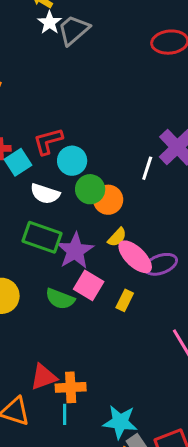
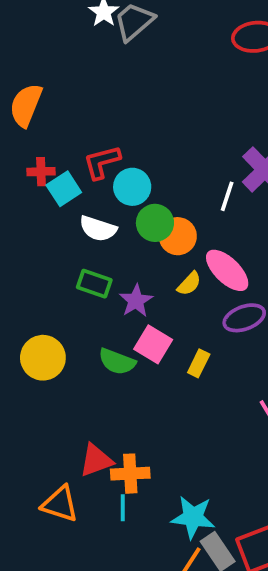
green rectangle: (42, 237) -> (94, 284), size x0.7
purple star: (75, 251) -> (136, 301), size x0.7
pink ellipse: (135, 257) -> (227, 270), moved

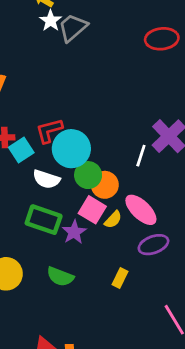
cyan circle: (132, 187) -> (71, 149), size x1.4
green rectangle: (94, 284) -> (44, 220), size x1.4
pink square: (153, 344) -> (92, 210), moved

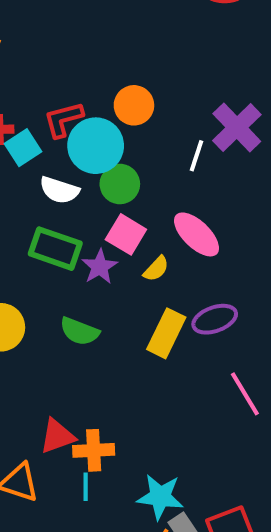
orange circle: (105, 185) -> (134, 105), moved
yellow semicircle: (113, 220) -> (156, 269), moved
purple ellipse: (153, 245) -> (215, 319), moved
yellow rectangle: (120, 278) -> (166, 333), size x1.6

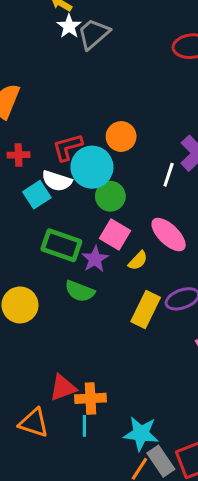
cyan square: (23, 148) -> (37, 195), moved
white semicircle: (59, 190) -> (57, 181), moved
green semicircle: (79, 331) -> (80, 291), moved

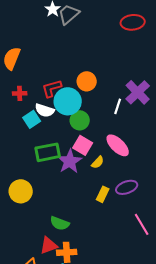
green rectangle: (61, 245) -> (48, 152), turned -30
purple star: (95, 259) -> (70, 161), size x1.4
green semicircle: (80, 291) -> (60, 223), moved
yellow rectangle: (146, 310) -> (103, 194), size x0.7

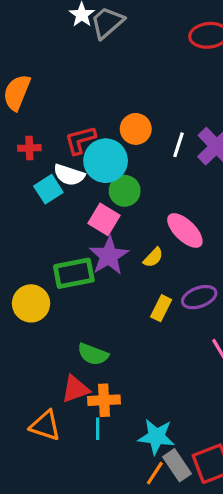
white line: (118, 106) -> (179, 145), moved
pink square: (83, 145) -> (104, 219), moved
green rectangle: (48, 152) -> (74, 273), moved

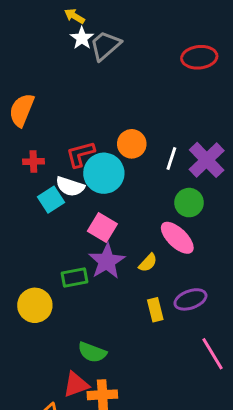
green circle: (125, 191) -> (189, 203), moved
green rectangle: (74, 273) -> (75, 277), size x0.7
yellow rectangle: (161, 308) -> (155, 310), turned -40

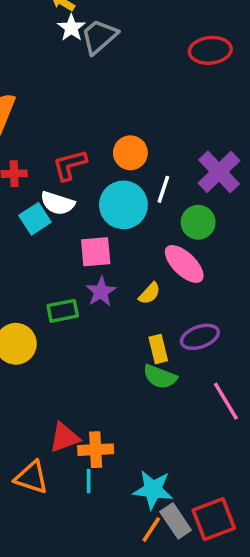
white line: (171, 159) -> (163, 189), moved
cyan circle: (104, 173) -> (123, 205), moved
pink square: (102, 228) -> (96, 252), turned -36
purple star: (107, 261) -> (101, 292), size x0.7
green semicircle: (92, 352) -> (160, 377), moved

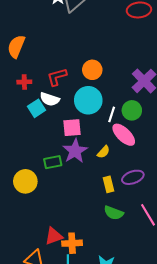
white line: (163, 189) -> (112, 114), moved
purple star: (101, 292) -> (75, 151), size x1.4
green semicircle: (160, 377) -> (114, 213), moved

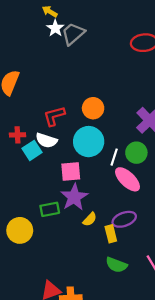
red cross: (24, 82) -> (18, 135), moved
yellow semicircle: (103, 152) -> (90, 219), moved
purple ellipse: (133, 177) -> (124, 219), moved

